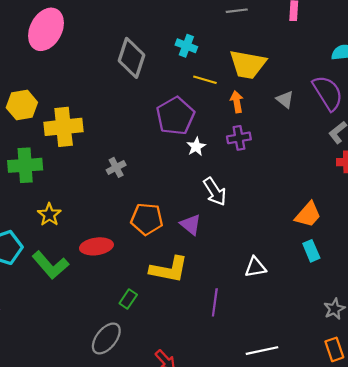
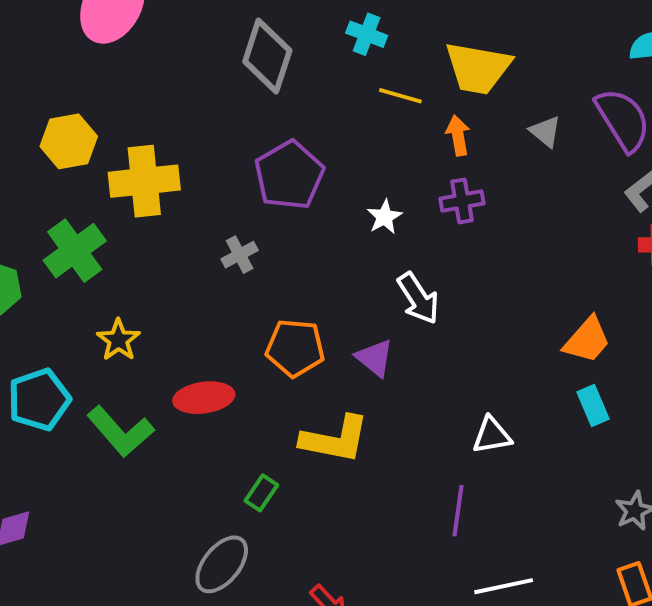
purple pentagon: (175, 116) -> (289, 175), moved
green cross: (25, 165) -> (75, 251), turned -32
purple line: (215, 302) -> (458, 511), moved

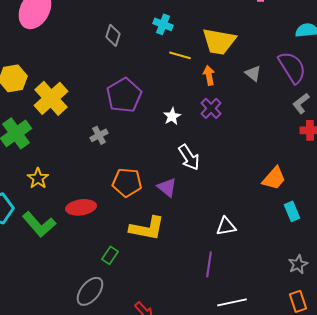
gray diamond: (267, 56) -> (113, 35), size x0.6
yellow cross: (144, 181) -> (51, 98), turned -36
purple cross: (462, 201) -> (211, 108), turned -35
cyan rectangle: (593, 406) -> (292, 211), moved

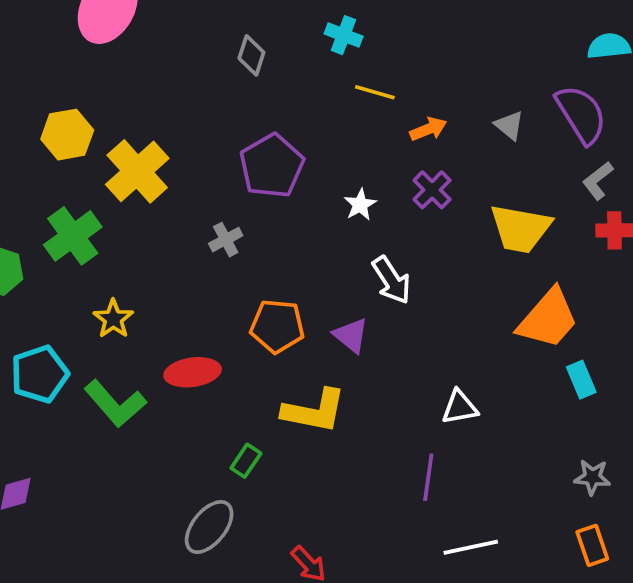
yellow trapezoid: (219, 41) -> (520, 229), moved
orange arrow: (209, 75) -> (428, 129), turned 78
orange trapezoid: (274, 178) -> (548, 319), size x1.4
gray star: (298, 264) -> (592, 477), turned 30

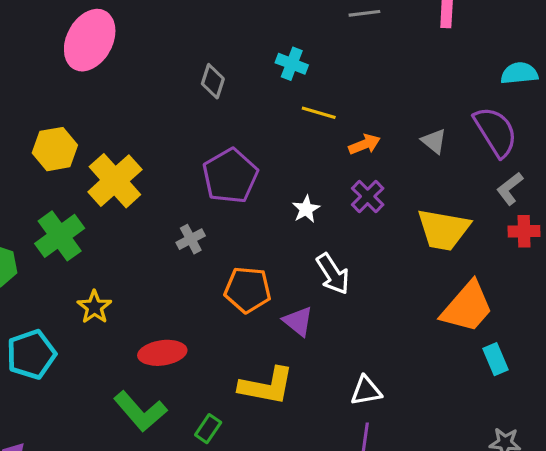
orange pentagon: (277, 326) -> (248, 290), moved
green L-shape: (115, 404) -> (140, 411), moved
white triangle: (460, 407) -> (366, 391), moved

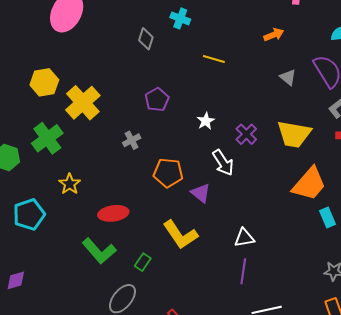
cyan cross: (292, 64) -> (180, 18), moved
orange arrow: (364, 144) -> (274, 35), moved
purple pentagon: (230, 176) -> (157, 100), size x0.7
purple cross: (368, 196) -> (246, 134), moved
yellow L-shape: (267, 386) -> (180, 235), turned 45

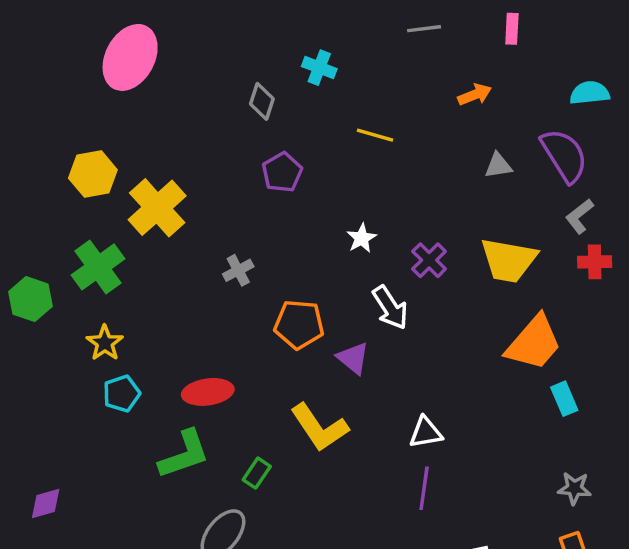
gray triangle: (288, 77) -> (498, 166), turned -48
purple pentagon: (157, 100) -> (282, 172), moved
yellow star: (70, 184) -> (105, 343), moved
cyan pentagon: (29, 214) -> (122, 394), moved, size x0.7
green L-shape: (99, 251) -> (184, 454), turned -68

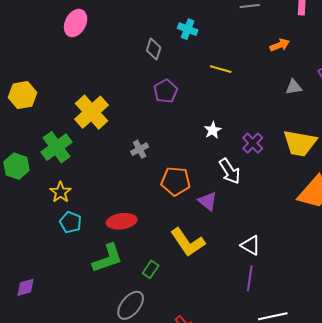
pink ellipse: (130, 57) -> (76, 23), size x0.7
yellow hexagon: (93, 174) -> (22, 95), moved
cyan pentagon: (122, 394) -> (71, 222), turned -30
white triangle: (426, 432) -> (251, 245), turned 40

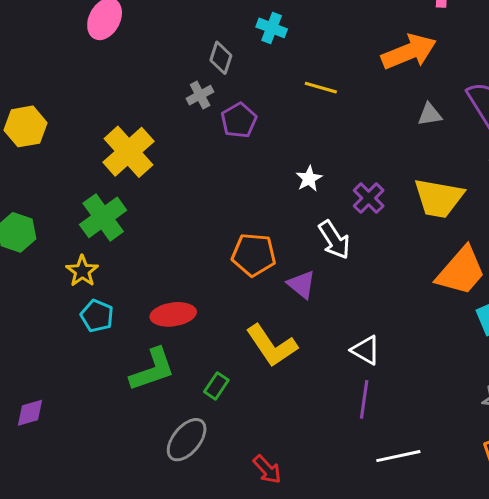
orange arrow: (280, 45) -> (409, 52), size x1.8
green cross: (57, 147) -> (103, 217), moved
gray cross: (140, 149) -> (200, 95), moved

